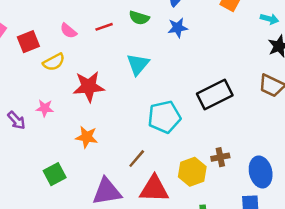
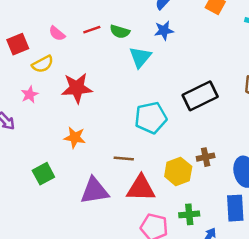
green semicircle: (139, 18) -> (120, 32), moved
cyan triangle: (138, 64) -> (140, 57), moved
pink star: (45, 108) -> (30, 95), moved, turned -30
brown line: (137, 159) -> (124, 159), turned 54

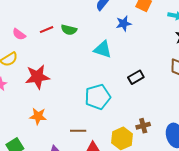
blue star: (164, 30) -> (124, 24), moved
cyan triangle: (140, 57) -> (103, 49), moved, turned -48
black rectangle: (200, 96) -> (136, 77), size x0.6

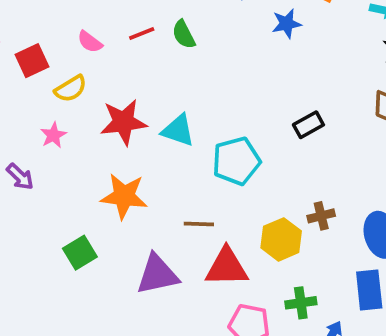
green semicircle: (69, 30) -> (184, 34), turned 49
cyan triangle: (103, 49) -> (178, 130), moved
orange star: (38, 116) -> (124, 196), size x1.4

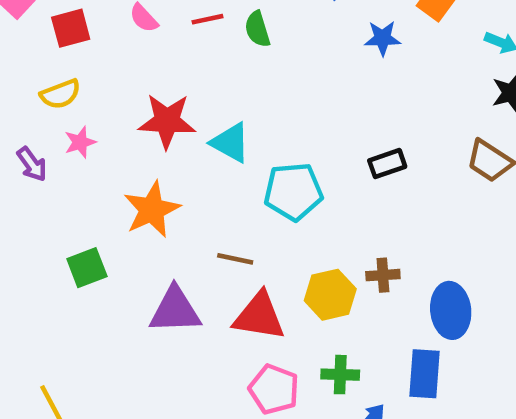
yellow semicircle: (71, 89) -> (60, 94), moved
pink star: (53, 135) -> (80, 142), moved
orange star: (124, 196) -> (152, 210), turned 30

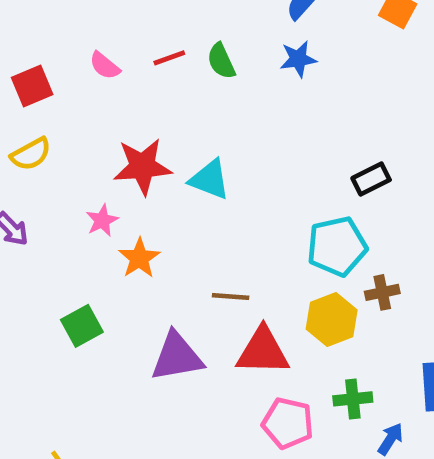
blue star: (383, 38) -> (298, 59), moved
pink star: (80, 142) -> (102, 220), moved
cyan pentagon: (293, 192) -> (337, 246), moved
orange star: (152, 210) -> (139, 258), size x0.7

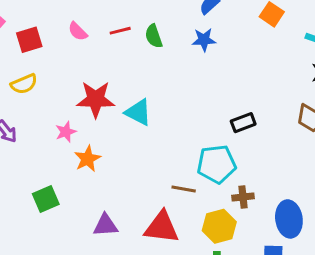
brown line: (231, 296) -> (184, 189), moved
yellow hexagon: (332, 320) -> (219, 226), moved
purple triangle: (177, 357) -> (105, 225), size x0.7

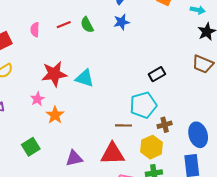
pink semicircle: (78, 31) -> (35, 30), turned 56

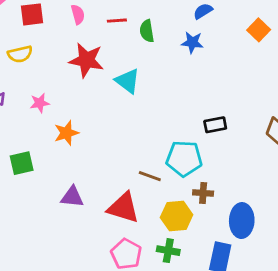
pink semicircle: (35, 30) -> (78, 14), turned 144
red star: (54, 74) -> (86, 60), moved
cyan triangle: (85, 78) -> (128, 81), moved
pink star: (37, 99) -> (40, 103), moved

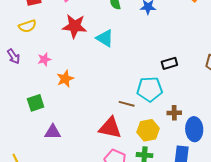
brown cross: (203, 193) -> (174, 113), moved
purple triangle: (72, 197) -> (53, 132), moved

